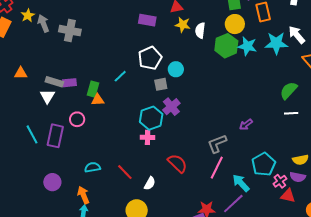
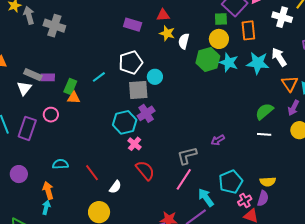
gray square: (161, 84) -> (138, 90), size x1.5
pink cross: (148, 137) -> (135, 144), moved, turned 32
purple semicircle: (298, 177) -> (263, 198), turned -91

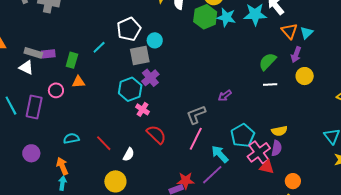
white triangle: (24, 88) -> (26, 67), turned -35
orange triangle: (74, 98) -> (78, 82), moved
pink cross: (245, 200) -> (259, 152), size x1.6

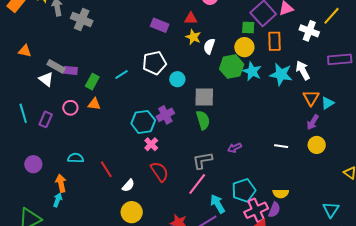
gray square: (140, 55) -> (204, 97), moved
green semicircle: (267, 62) -> (203, 120), moved, turned 108
purple rectangle: (34, 107) -> (46, 119), size x0.7
yellow circle: (115, 181) -> (132, 212), moved

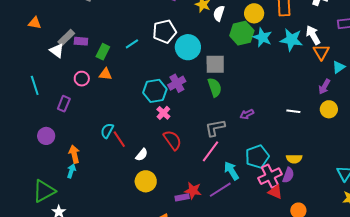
gray rectangle: (56, 66) -> (66, 38), turned -72
cyan circle: (177, 79) -> (188, 47), size x1.6
orange triangle: (311, 98) -> (321, 52), moved
purple rectangle: (46, 119) -> (64, 104), moved
cyan semicircle: (76, 158) -> (107, 131), moved, turned -63

